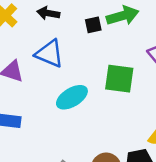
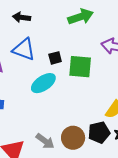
black square: (93, 25) -> (55, 58), moved

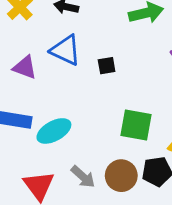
green square: (80, 67) -> (136, 125), moved
cyan ellipse: (43, 83) -> (54, 131), moved

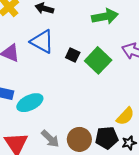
black square: (107, 66) -> (73, 55), turned 32
green square: (136, 125) -> (98, 60), moved, turned 30

